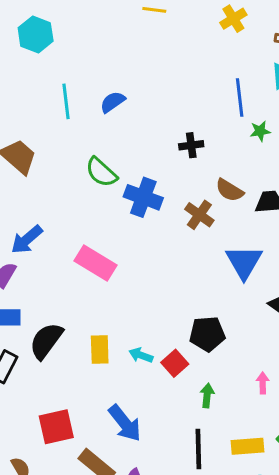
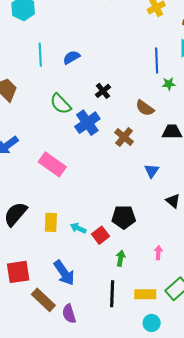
black cross: (191, 145) -> (103, 91), moved, turned -35
brown semicircle: (230, 190) -> (145, 108), moved
blue cross: (143, 197) -> (87, 123), turned 30
blue triangle: (244, 262) -> (152, 171), size x0.6

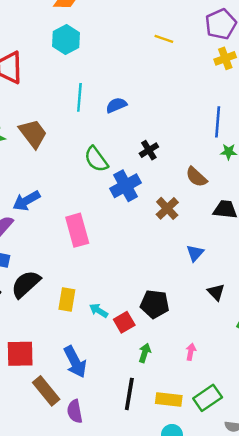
pink rectangle: (52, 164) -> (77, 230), turned 32

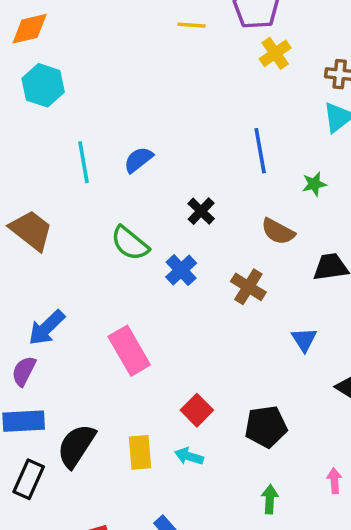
yellow line: (164, 39) -> (192, 25), moved
blue line: (218, 122) -> (260, 151), moved
blue cross: (126, 186) -> (181, 270), size x0.7
red square: (124, 322) -> (197, 410), moved

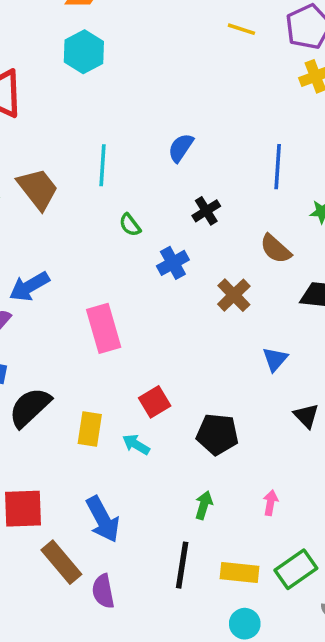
blue semicircle: (138, 160) -> (181, 148), moved, turned -32
cyan line: (83, 162) -> (102, 165), moved
green semicircle: (130, 243) -> (130, 225), size x0.6

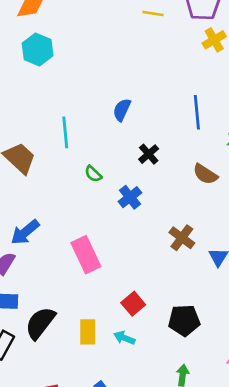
brown cross: (234, 295) -> (182, 238), moved

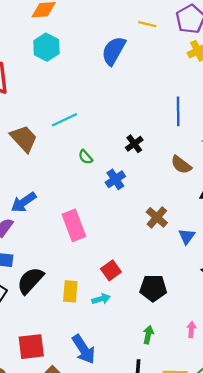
blue semicircle: (122, 110) -> (114, 51), moved, size x1.5
cyan line: (65, 132) -> (64, 120), turned 65
cyan arrow: (124, 338) -> (101, 299), turned 138

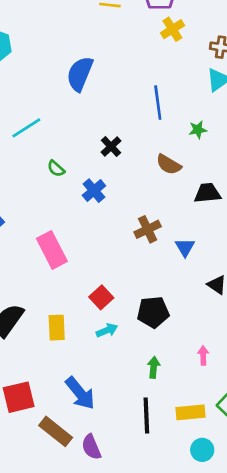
blue semicircle: (114, 51) -> (80, 74), moved
brown cross: (157, 217) -> (148, 229), turned 30
cyan arrow: (101, 299) -> (107, 330), moved

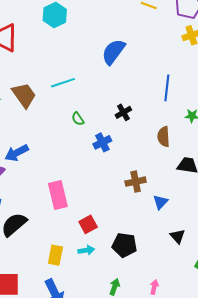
brown semicircle: (169, 164) -> (164, 137), turned 42
pink rectangle: (52, 250) -> (58, 195), moved
yellow rectangle: (57, 328) -> (55, 255), moved

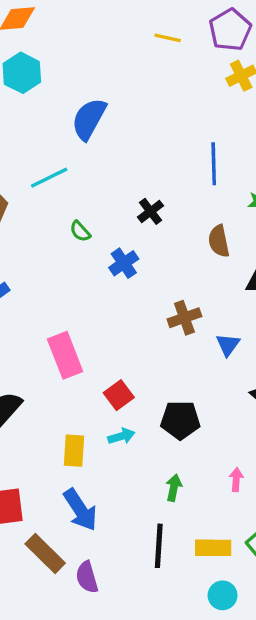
blue semicircle: (113, 52) -> (89, 119), moved

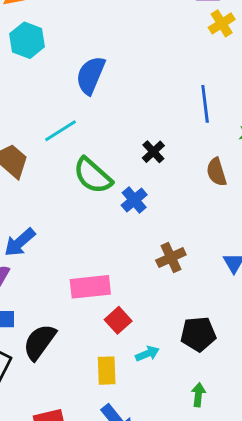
green semicircle: (80, 231) -> (93, 176), size x2.0
brown cross: (184, 318) -> (171, 258), moved
pink rectangle: (65, 355) -> (90, 287), turned -69
red square: (119, 395) -> (118, 320), moved

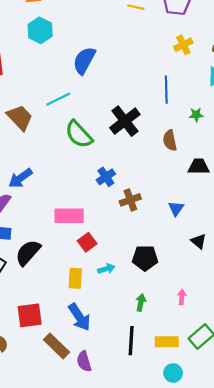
yellow cross: (222, 23) -> (183, 45), moved
black cross: (153, 152) -> (125, 121), size x1.8
blue cross: (134, 200) -> (106, 177), moved

